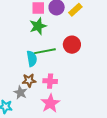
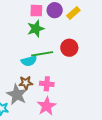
cyan semicircle: (32, 59) -> (29, 61), turned 84
gray star: (20, 92) -> (17, 95), size x1.5

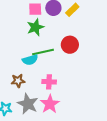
brown star: (26, 83) -> (18, 81), moved
gray star: (17, 95) -> (28, 104), moved

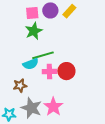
red circle: (70, 45) -> (66, 71), moved
pink cross: (49, 82) -> (49, 71), moved

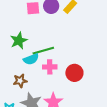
green star: (34, 31) -> (19, 41), moved
red circle: (66, 71) -> (74, 73), moved

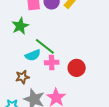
green star: (19, 41) -> (20, 26), moved
green line: (43, 51) -> (45, 46), turned 55

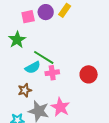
red circle: (77, 68) -> (89, 74), moved

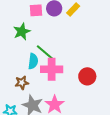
cyan semicircle: (33, 67) -> (33, 61), turned -63
pink cross: (52, 73) -> (52, 69), size x1.5

